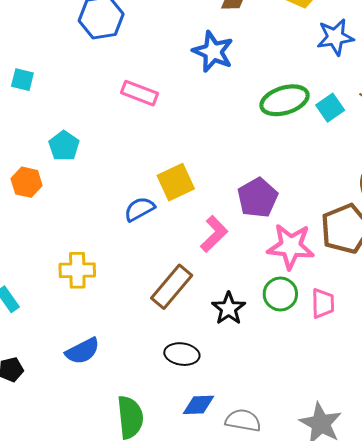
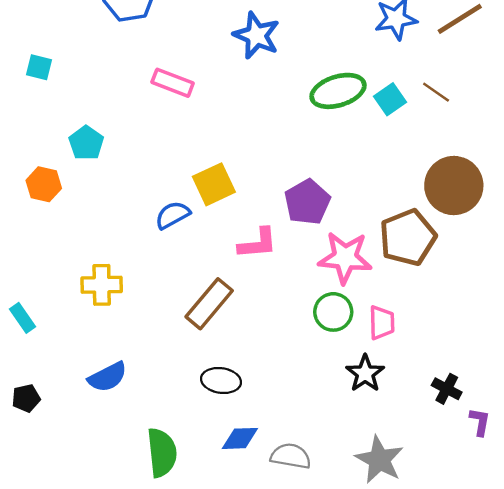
pink L-shape: (214, 234) -> (258, 243), turned 39
black star: (229, 309) -> (365, 373), moved

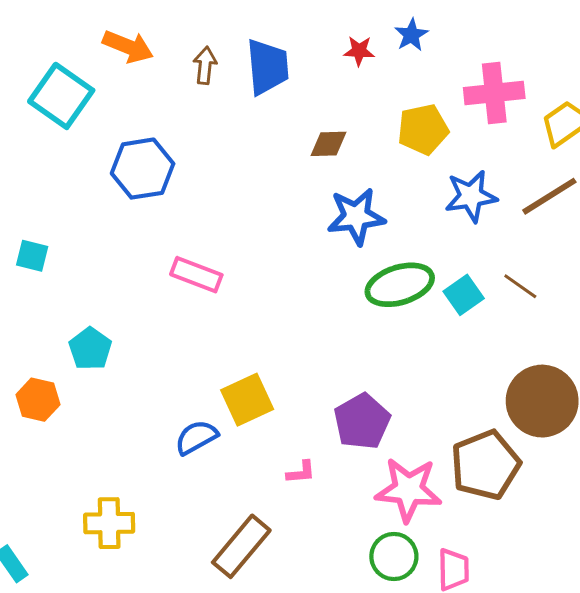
blue star: (256, 35) -> (356, 216), moved, turned -30
pink L-shape: (258, 243) -> (301, 472), size x0.6

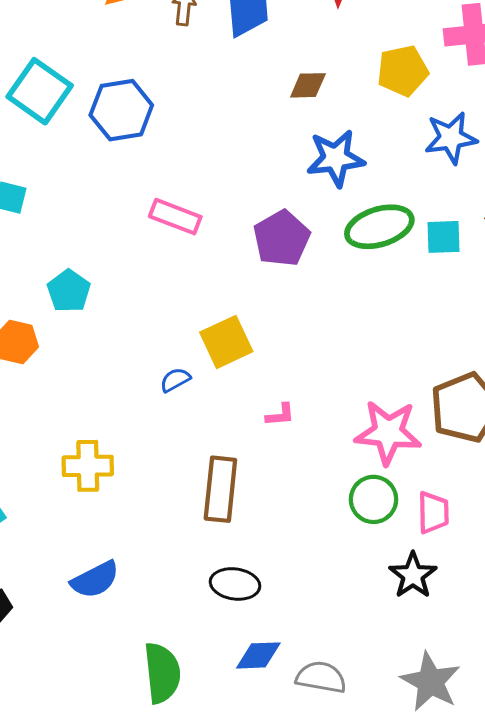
cyan square: (61, 96) -> (40, 91), moved
cyan square: (464, 295) -> (443, 237), turned 33
purple pentagon: (362, 421) -> (282, 238), moved
blue semicircle: (196, 437) -> (175, 380), size x0.7
brown rectangle: (241, 546) -> (220, 489), turned -34

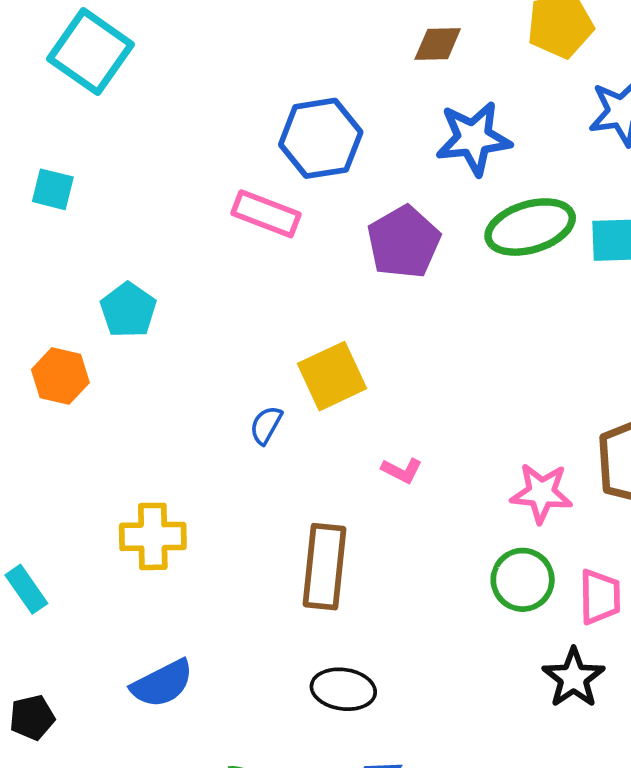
blue hexagon: (121, 110) -> (321, 138), moved
blue semicircle: (175, 380) -> (266, 425), turned -32
pink L-shape: (280, 415) -> (402, 470), turned 32
pink star: (388, 432) -> (541, 493), size x0.7

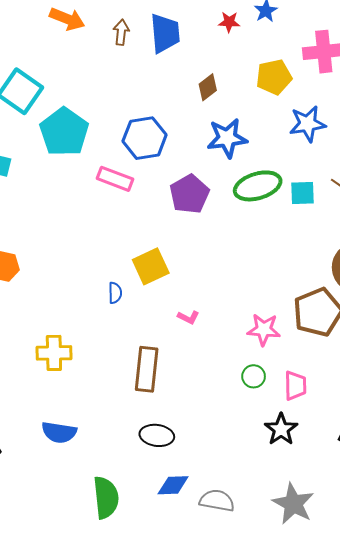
brown diamond: (438, 44) -> (208, 87), turned -36
cyan pentagon: (128, 310) -> (64, 132), moved, size x1.6
blue semicircle: (266, 425) -> (115, 293), turned 150
green circle: (523, 580) -> (254, 376), size x0.7
blue semicircle: (162, 684) -> (59, 432), turned 36

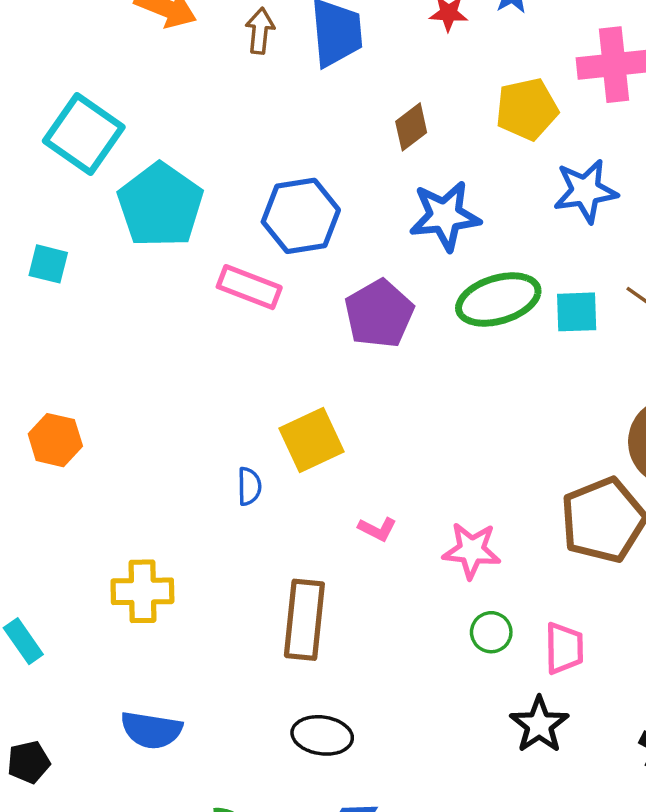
pink star: (264, 330) -> (472, 550), moved

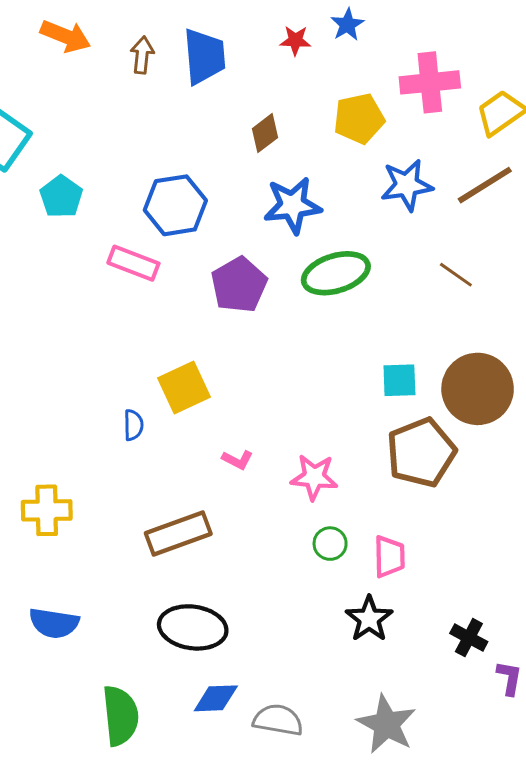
cyan pentagon: (160, 205) -> (61, 197), size x0.6
cyan square: (577, 312) -> (399, 380), moved
brown rectangle: (304, 620) -> (178, 533), turned 64
black ellipse: (322, 735) -> (193, 627), size x1.4

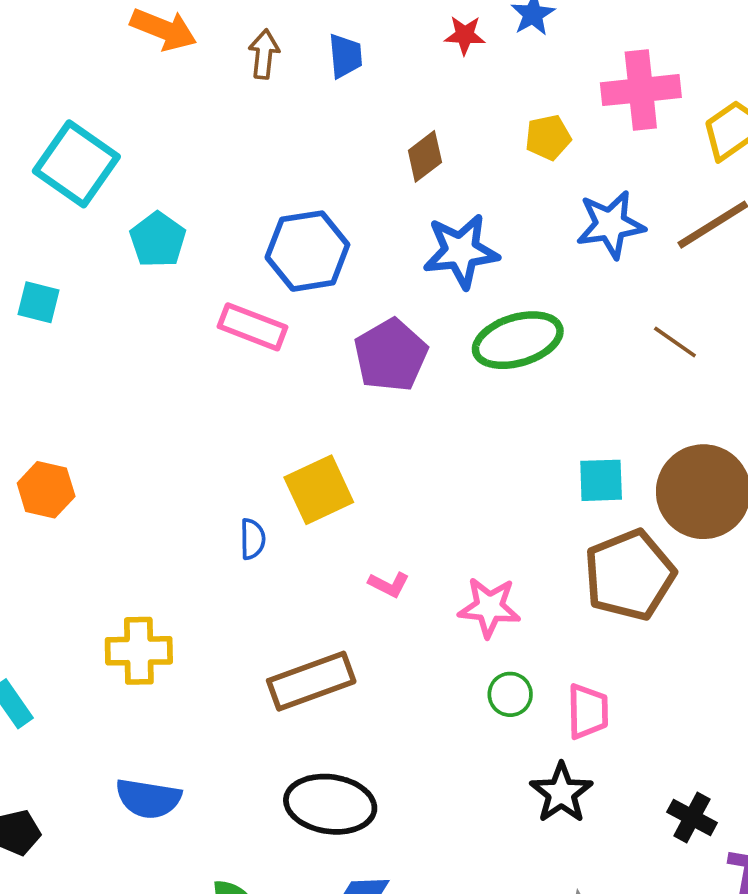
blue trapezoid: (204, 56) -> (345, 56), size x0.6
yellow pentagon: (359, 119) -> (548, 137), size x0.7

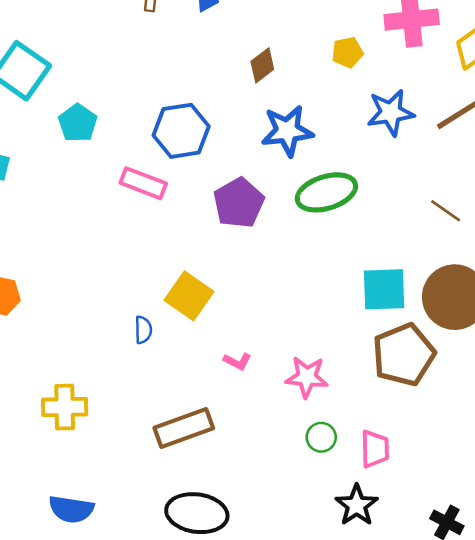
brown line: (675, 342) -> (446, 211), moved
cyan square: (601, 480) -> (384, 289), size x1.4
yellow square: (319, 490) -> (189, 296), turned -30

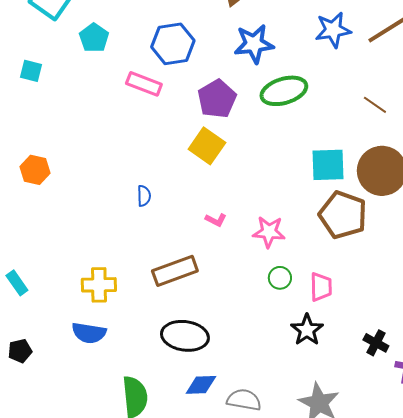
yellow square: (189, 296) -> (207, 146), moved
brown pentagon: (404, 355) -> (343, 215), turned -30
yellow cross: (65, 407) -> (99, 285), moved

